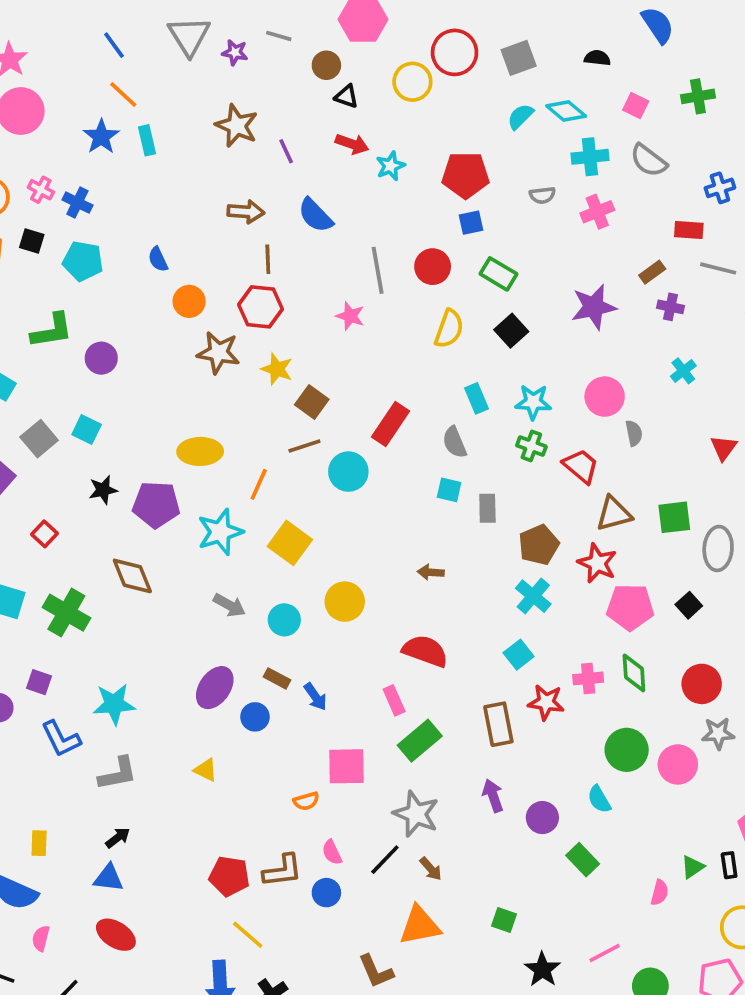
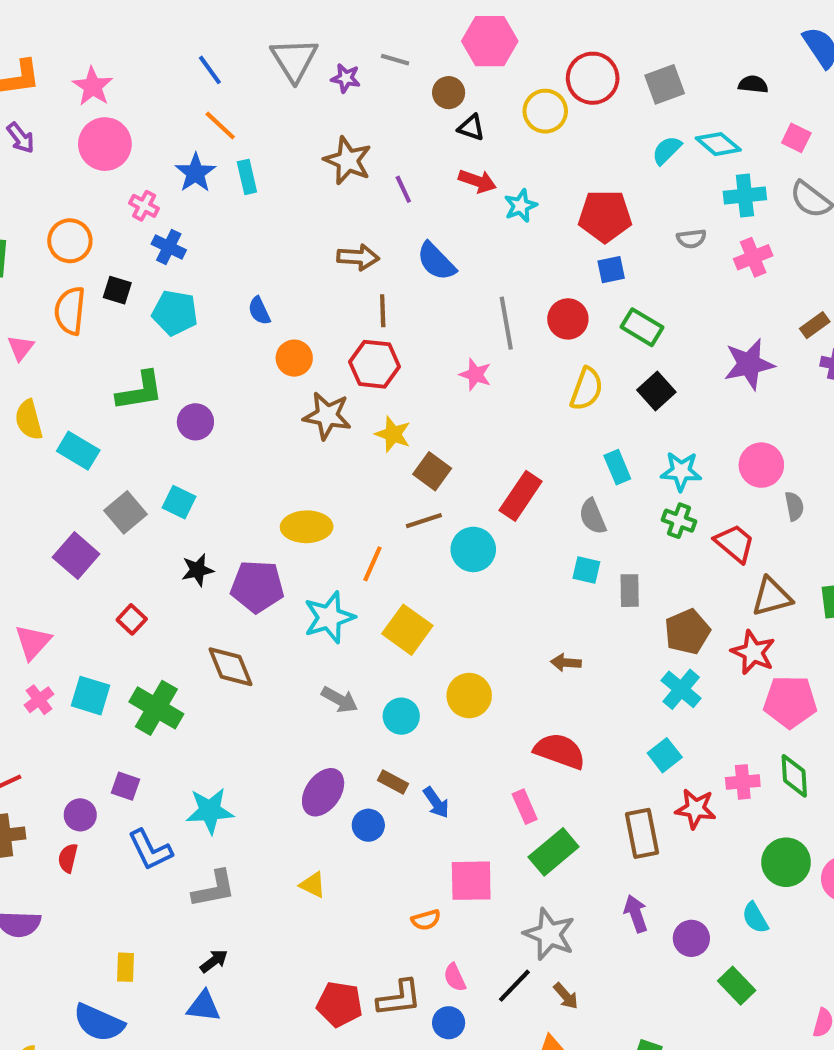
pink cross: (41, 190) -> (144, 206), moved

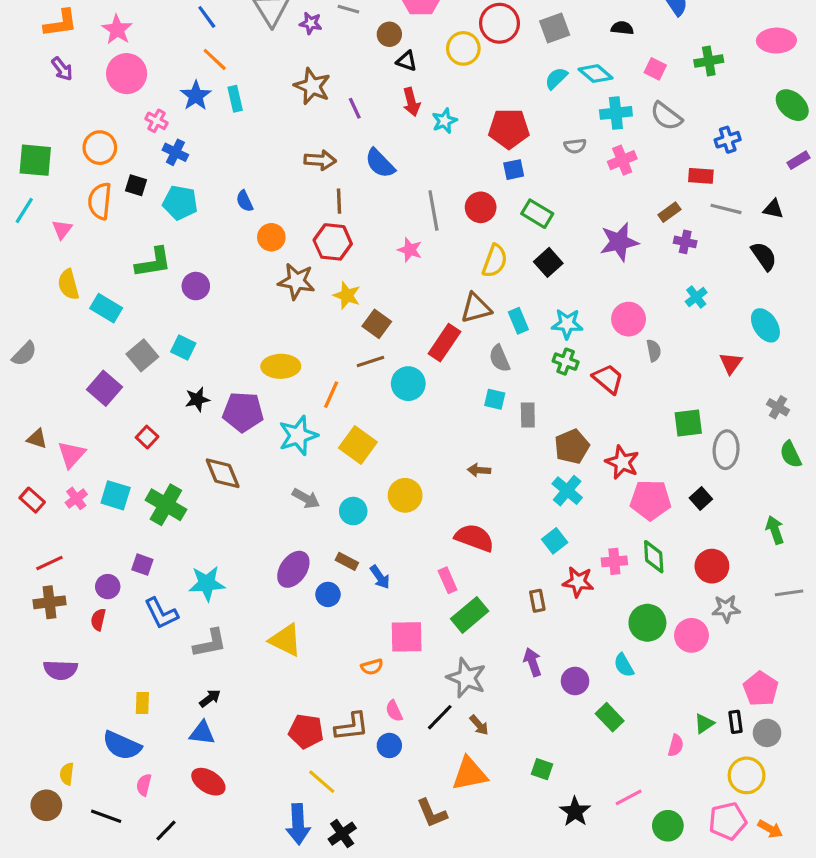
red arrow: (477, 181) -> (411, 102), turned 56
brown triangle: (772, 597) -> (476, 308), moved
brown rectangle: (642, 833) -> (537, 601), size x0.6
yellow triangle: (313, 885) -> (286, 640), size x1.6

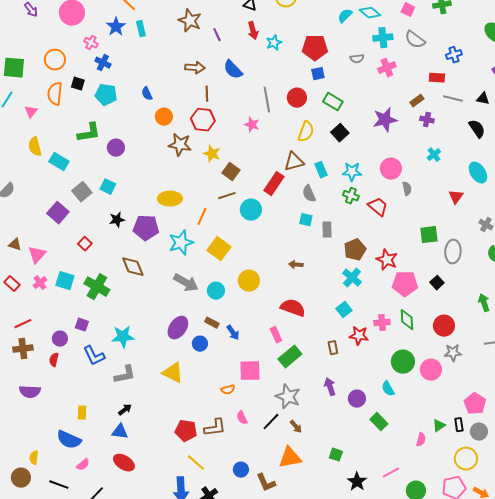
gray arrow: (306, 498) -> (186, 283), size x1.4
blue circle: (389, 745) -> (241, 470), moved
pink semicircle: (144, 785) -> (83, 465), turned -144

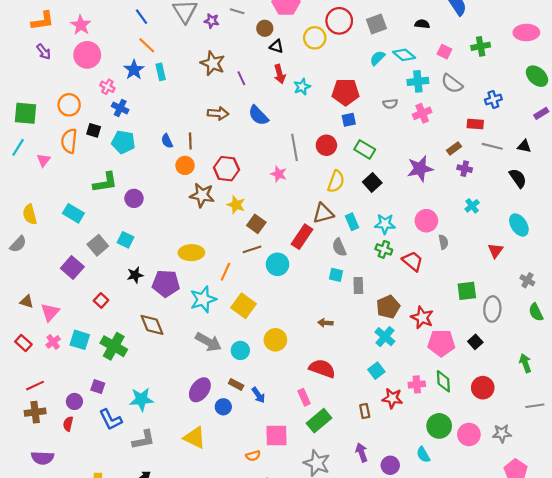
brown line: (207, 94) -> (190, 141), moved
yellow semicircle: (35, 147) -> (30, 214), moved
gray star: (453, 353) -> (502, 433), moved

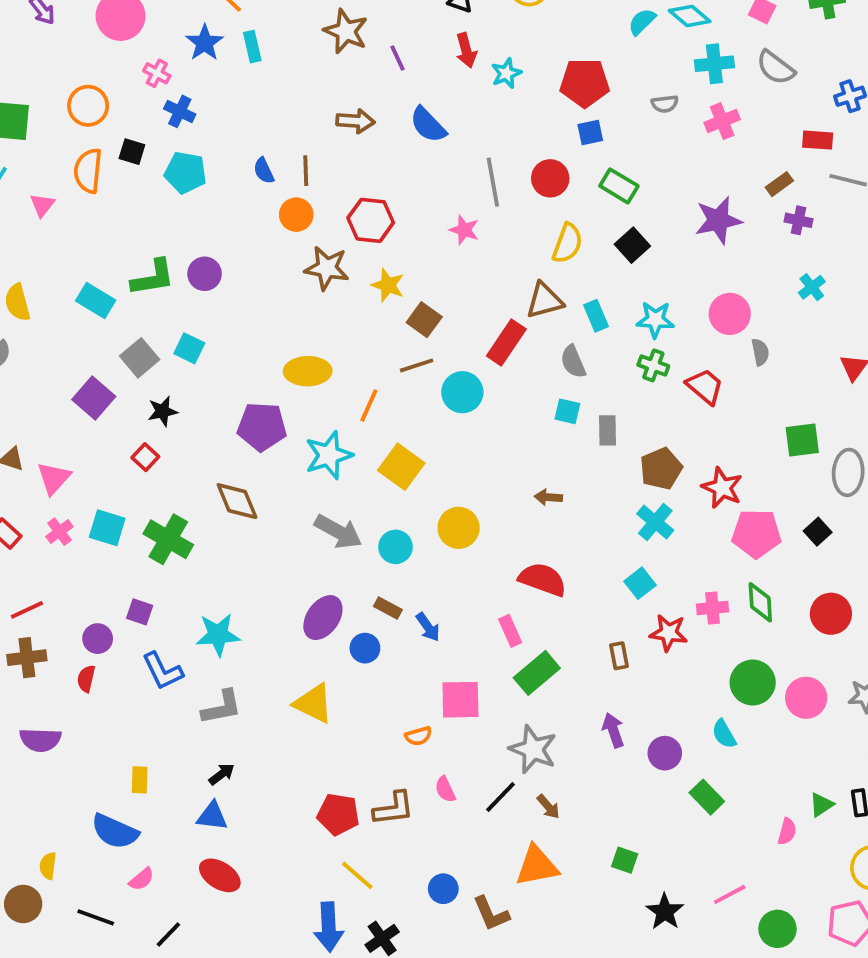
green L-shape: (105, 182) -> (153, 278), moved
black star: (135, 275) -> (163, 411), moved

